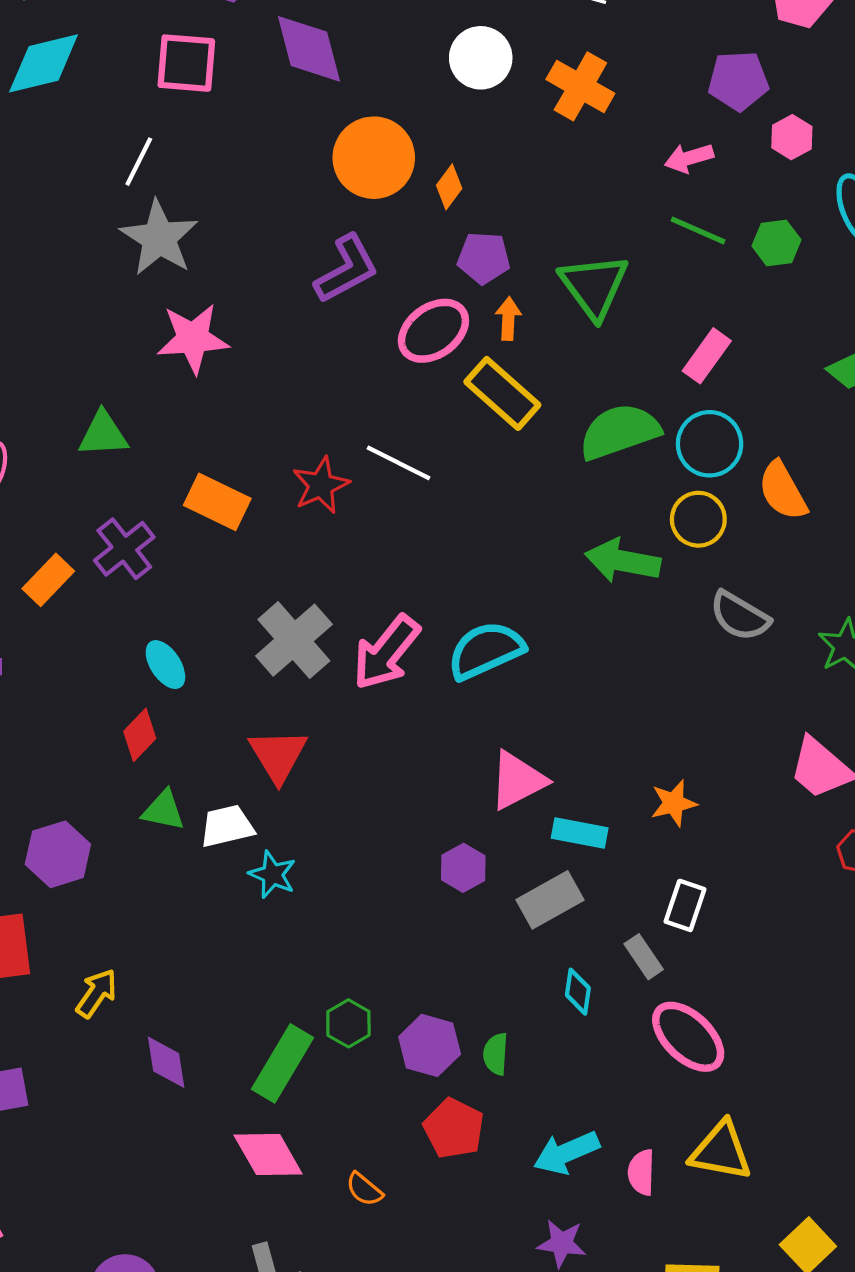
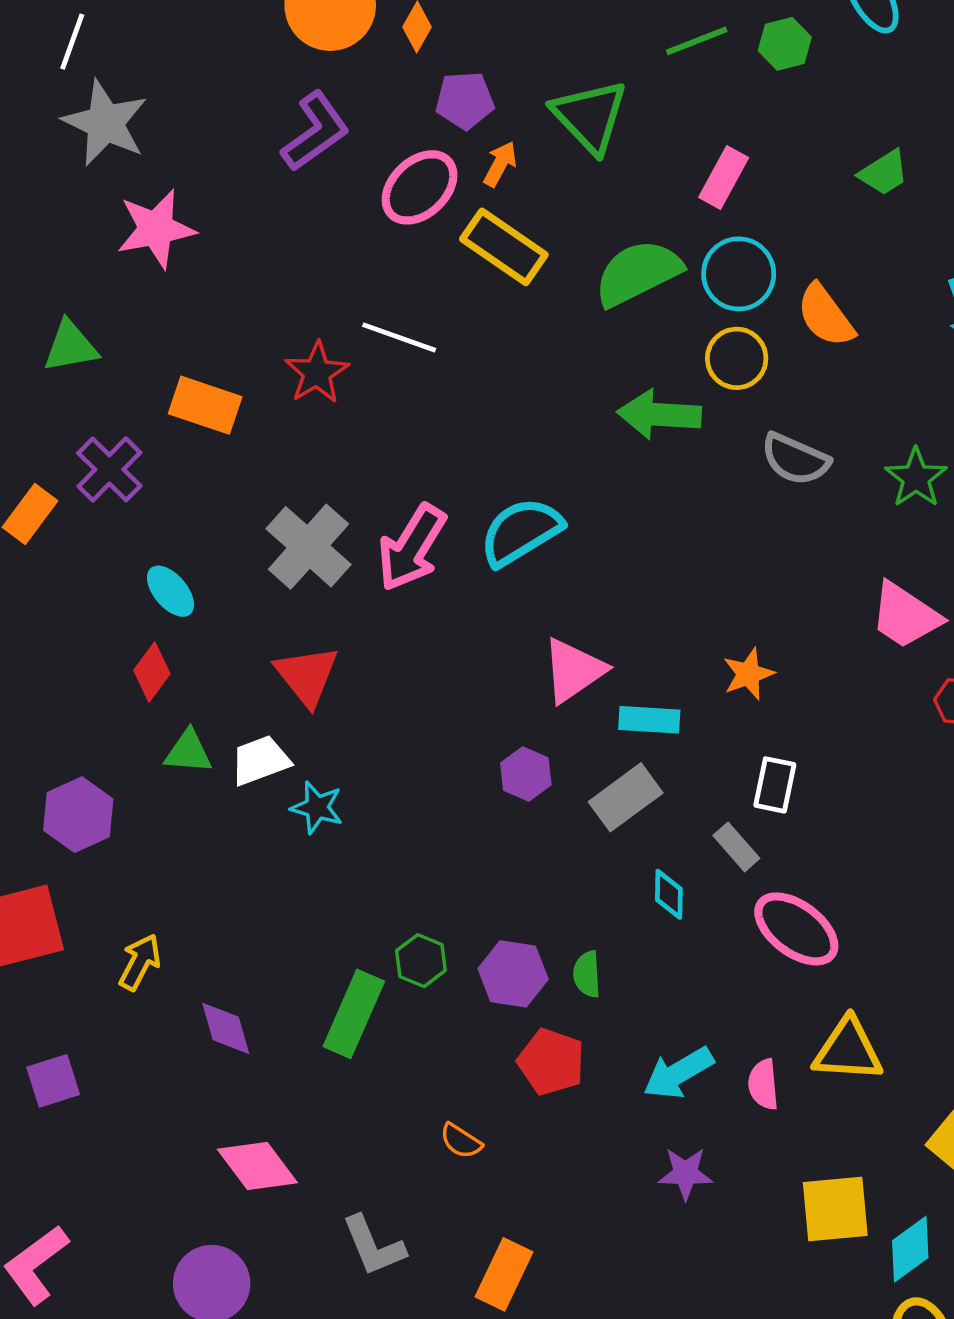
green line: (698, 230) -> (697, 41), turned -38
orange arrow: (508, 319) -> (500, 164), turned 33
pink diamond: (268, 1155) -> (257, 1166), moved

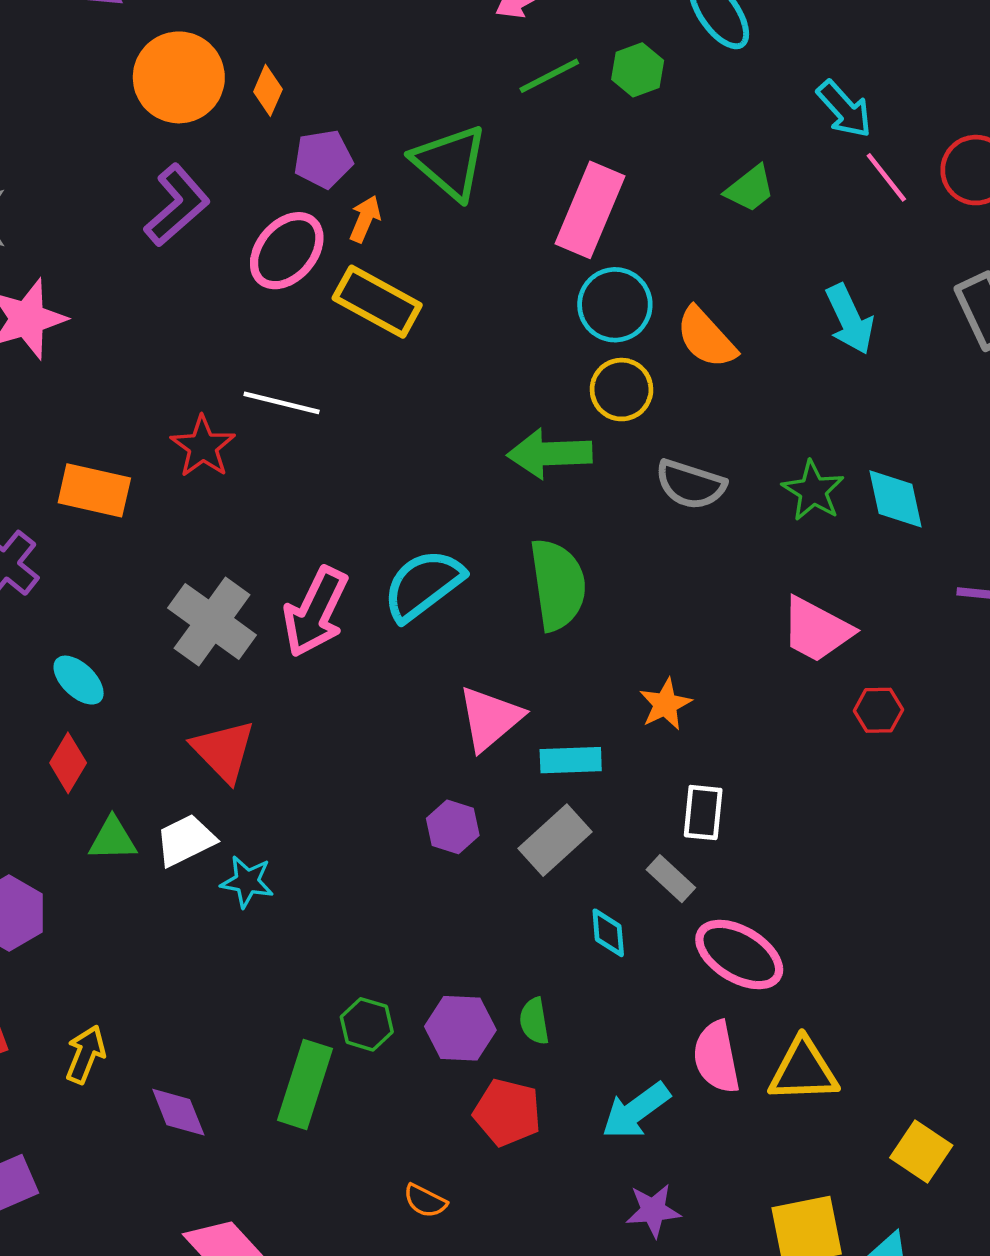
pink rectangle: (724, 178) -> (590, 210), size x1.5
green semicircle: (638, 273) -> (558, 585), moved, turned 114
pink semicircle: (763, 1084) -> (717, 1057), moved, size x1.4

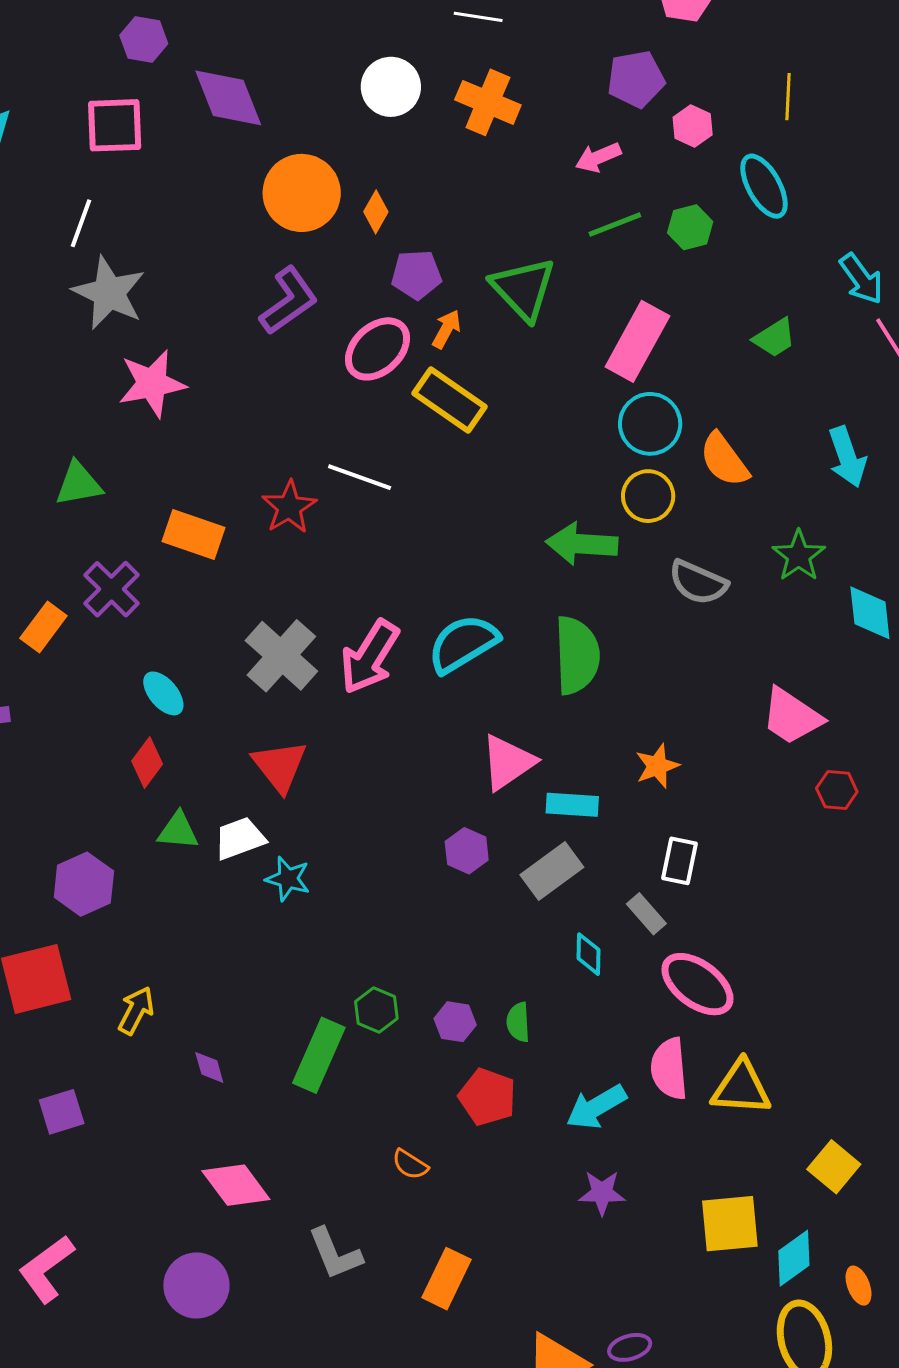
green star: (813, 491) -> (799, 556), moved
purple hexagon: (460, 1028) -> (455, 1022), size x0.7
purple diamond: (178, 1112) -> (209, 1067), size x0.7

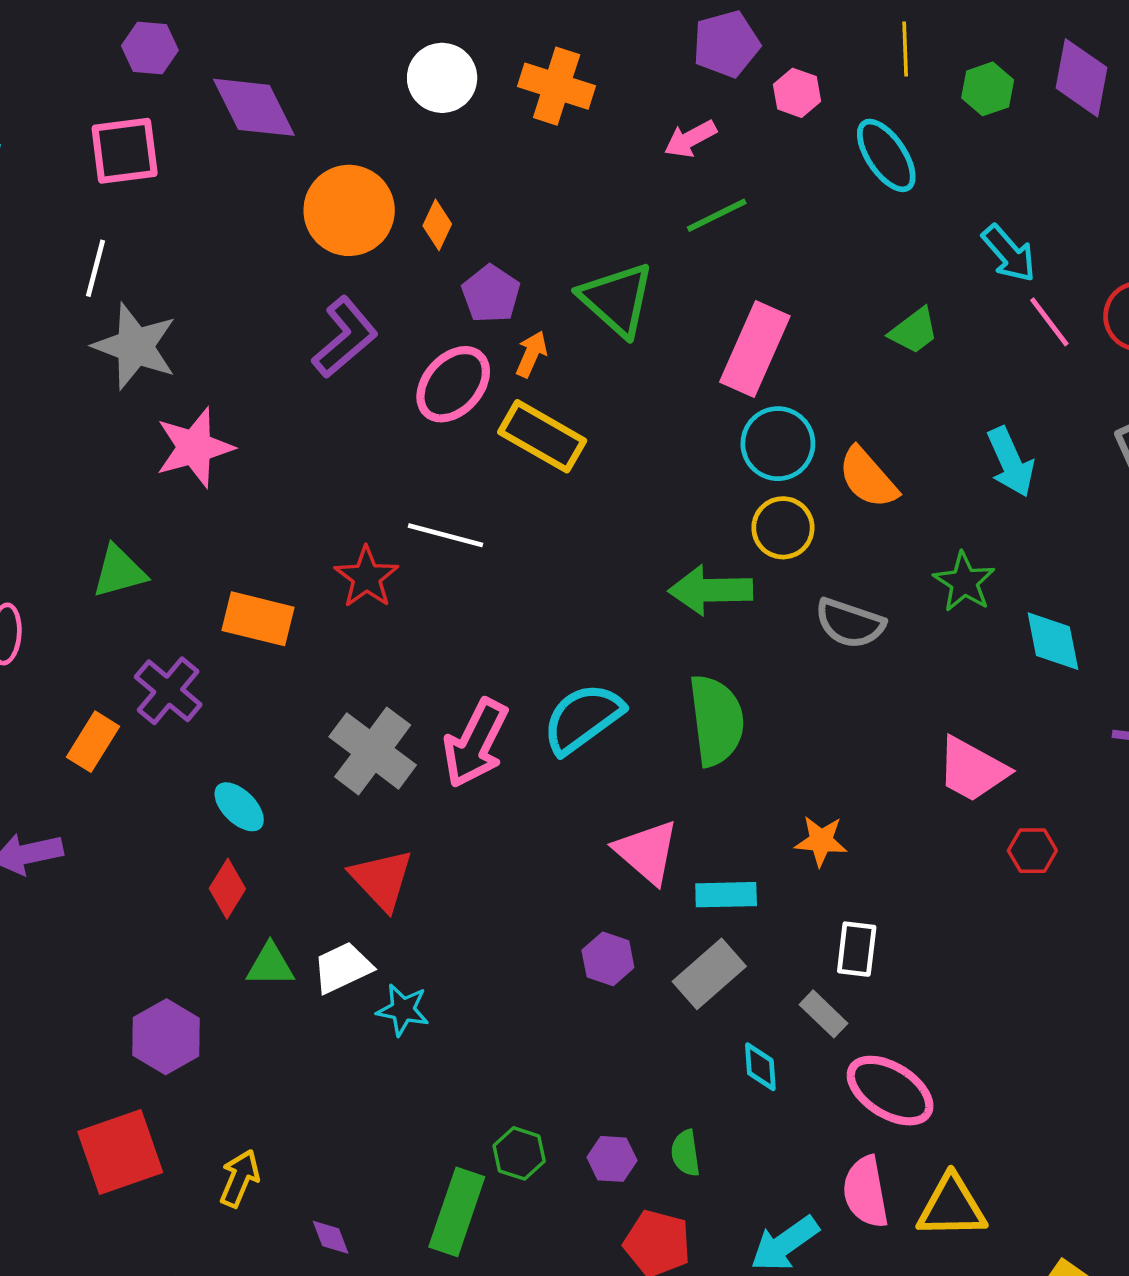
green hexagon: (690, 227) -> (988, 89), moved
purple pentagon: (416, 275) -> (491, 294), turned -30
pink triangle: (508, 762) -> (647, 852), turned -40
orange star: (657, 766) -> (821, 841), turned 30

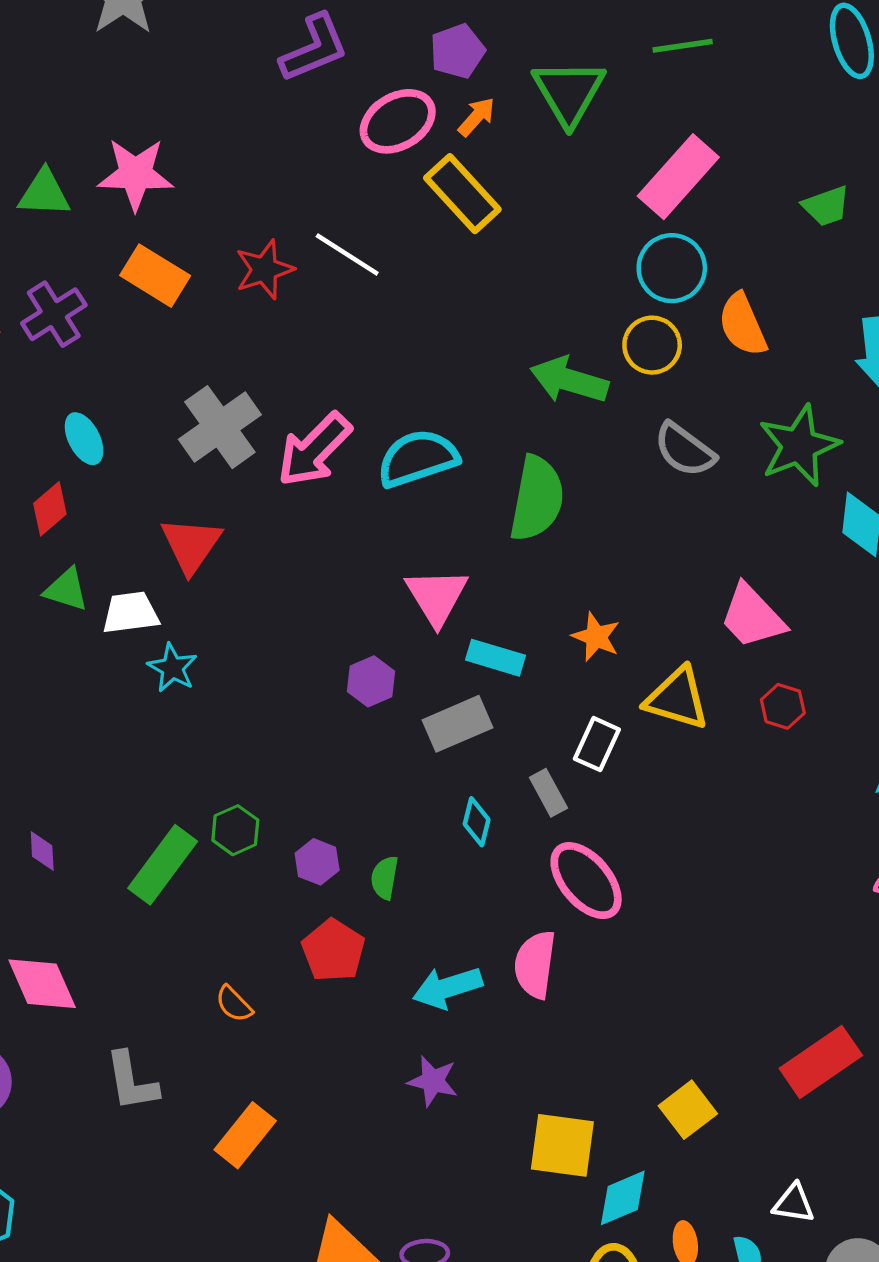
pink star: (194, 447) -> (136, 174), moved
green star: (964, 582) -> (799, 446), size x1.4
yellow triangle: (952, 1207) -> (677, 698), moved

